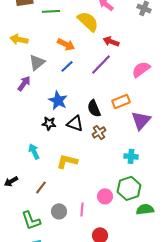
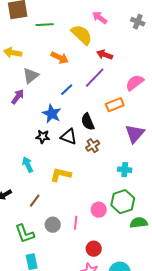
blue line: (67, 66) -> (67, 90), moved
orange rectangle: (121, 101) -> (115, 105), moved

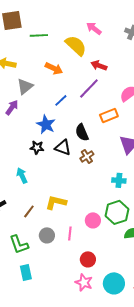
yellow L-shape: (61, 175) -> (56, 202), moved

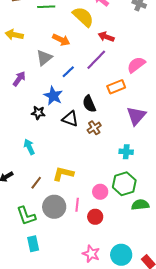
gray triangle: (25, 86) -> (44, 58), moved
black star: (37, 147) -> (38, 113), moved
gray circle: (47, 235) -> (54, 207), size x1.5
red circle: (88, 259) -> (95, 217), moved

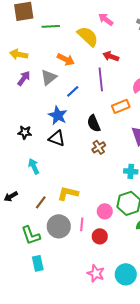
purple line: (96, 60) -> (101, 79), turned -50
purple arrow: (19, 79) -> (24, 78), moved
black star: (38, 113) -> (25, 132), moved
black triangle: (70, 119) -> (57, 138), moved

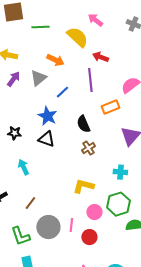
yellow L-shape: (68, 193) -> (83, 186), moved

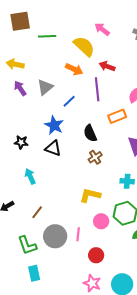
orange arrow: (55, 60) -> (74, 69), moved
purple arrow: (13, 79) -> (20, 88), turned -70
red circle: (89, 237) -> (96, 255), moved

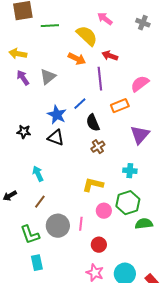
blue line: (69, 101) -> (80, 104), moved
cyan arrow: (30, 176) -> (38, 174), moved

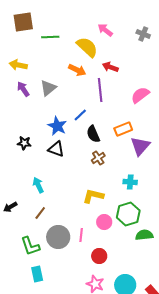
orange rectangle: (120, 106) -> (123, 129), moved

